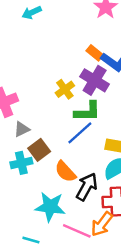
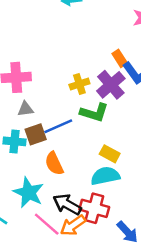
blue line: (80, 133) -> (58, 126), moved
black arrow: (87, 187) -> (67, 204), moved, turned -108

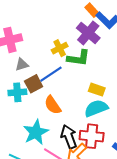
yellow cross: (79, 84) -> (60, 48), moved
cyan star: (29, 193) -> (36, 132), turned 30
black arrow: (67, 204) -> (69, 137), turned 50

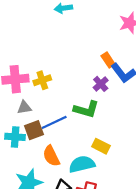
purple cross: (88, 33) -> (101, 84), size x0.6
yellow cross: (60, 48) -> (42, 80), moved
cyan semicircle: (96, 108) -> (82, 164), moved

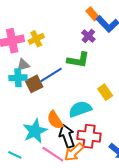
cyan cross: (15, 137) -> (18, 78), moved
yellow rectangle: (101, 146) -> (105, 92), moved, turned 35
orange semicircle: (51, 156) -> (55, 120), moved

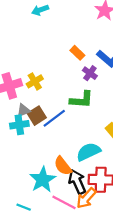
orange rectangle: (92, 14) -> (77, 53), moved
brown square: (34, 84) -> (37, 116), moved

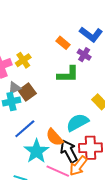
orange rectangle: (77, 53) -> (63, 43), moved
purple cross: (90, 73) -> (84, 55), moved
blue line: (54, 118) -> (25, 129), moved

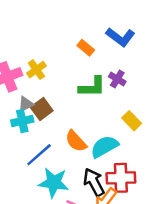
purple cross: (84, 55) -> (117, 79), moved
orange semicircle: (55, 137) -> (76, 141), moved
cyan star: (36, 151) -> (54, 183), turned -30

